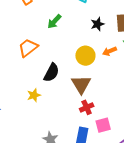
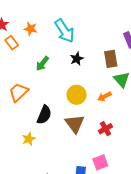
black star: (97, 24) -> (77, 59), moved
orange arrow: (109, 51) -> (104, 97), moved
red cross: (87, 107) -> (105, 129), moved

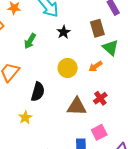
brown triangle: (75, 124) -> (77, 107), moved, turned -45

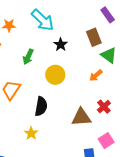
yellow circle: (68, 68) -> (55, 75), moved

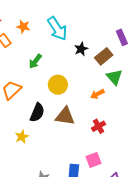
brown rectangle: (94, 37) -> (104, 56), turned 60
black star: (61, 45) -> (81, 49), moved
brown triangle: (81, 117) -> (65, 116), moved

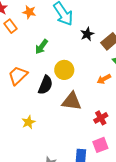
black semicircle: (37, 113) -> (45, 85), moved
red cross: (99, 126) -> (101, 118), moved

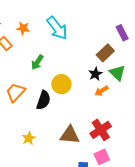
black star: (87, 34) -> (95, 74), moved
brown triangle: (72, 101) -> (70, 135), moved
red cross: (101, 118) -> (101, 130), size x1.5

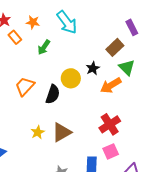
green arrow: (37, 62) -> (44, 47), moved
black star: (95, 74) -> (93, 68), moved
orange arrow: (101, 91) -> (111, 85), size x1.5
brown triangle: (70, 135) -> (62, 132), moved, turned -35

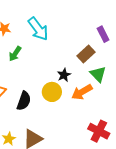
yellow circle: (71, 78) -> (52, 92), moved
red cross: (110, 124) -> (99, 131), moved, turned -30

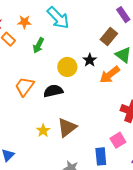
yellow circle: (52, 92) -> (67, 67), moved
black semicircle: (24, 101) -> (53, 91), turned -114

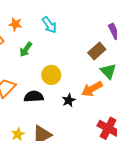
cyan arrow: (58, 18) -> (49, 25), size x0.7
black star: (90, 60) -> (69, 100), moved

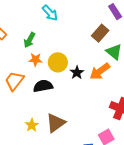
orange star: (15, 24) -> (35, 60), moved
black star: (69, 100) -> (77, 73), moved

